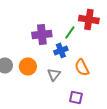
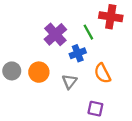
green line: (70, 32) -> (88, 32), turned -64
purple cross: (42, 34) -> (55, 34), turned -36

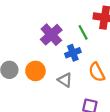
gray triangle: (69, 82) -> (65, 80), turned -35

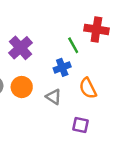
purple cross: (51, 35) -> (20, 48), moved

